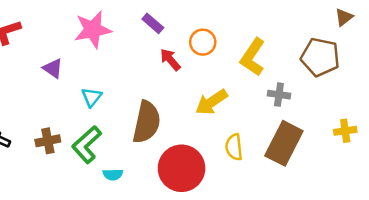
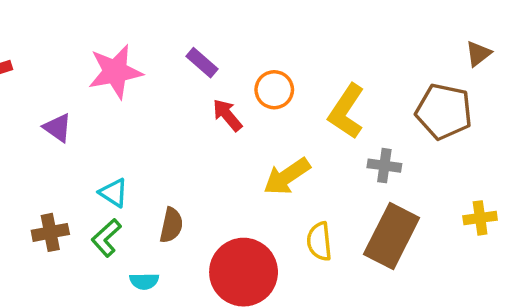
cyan triangle: (92, 97) -> (114, 193), moved, turned -35
brown semicircle: (147, 122) -> (171, 225), moved, size x0.6
green L-shape: (87, 145) -> (106, 238), size x0.7

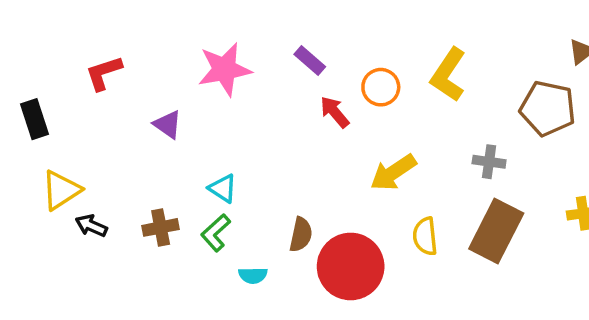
yellow L-shape: (346, 111) -> (448, 75), moved
brown semicircle: (171, 225) -> (301, 235), moved

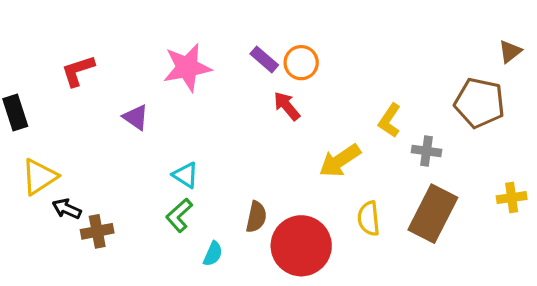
yellow L-shape: (448, 75) -> (390, 120), moved, size x0.7
orange circle: (381, 87) -> (301, 63), moved
brown cross: (161, 227) -> (97, 231), moved
cyan semicircle: (253, 275) -> (213, 254), turned -65

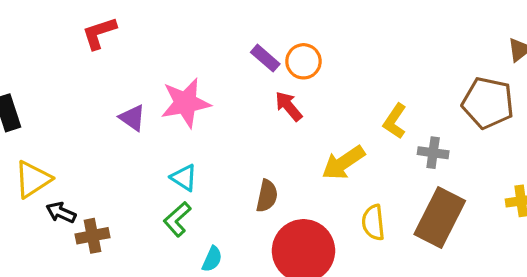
pink star: (187, 67) -> (186, 103), moved
red L-shape: (78, 71) -> (99, 33), moved
brown semicircle: (256, 217) -> (267, 196), moved

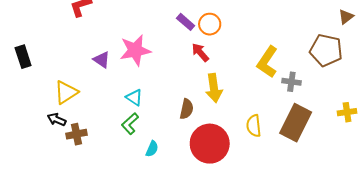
yellow L-shape: (395, 121) -> (267, 62), size x1.4
yellow arrow: (343, 163) -> (214, 88), moved, turned -64
yellow triangle: (33, 179) -> (66, 92), moved

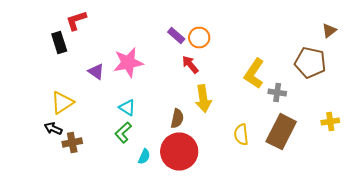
black rectangle: (23, 57) -> (59, 43), moved
red circle: (210, 144) -> (179, 152), moved

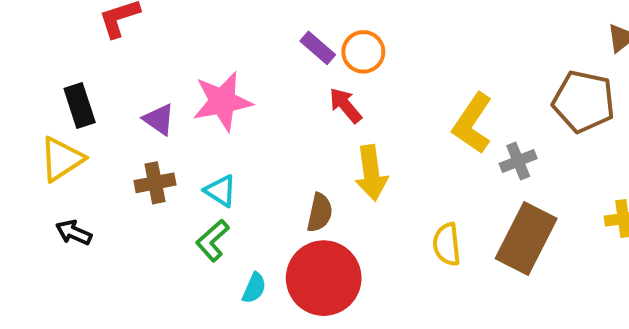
black rectangle: (59, 43) -> (80, 105), moved
gray cross: (277, 93) -> (518, 161), turned -30
yellow triangle: (62, 103) -> (62, 159), moved
brown cross: (72, 143) -> (155, 183), moved

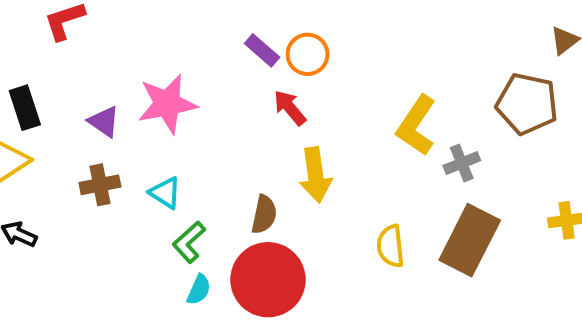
green L-shape: (213, 240) -> (189, 242), moved

